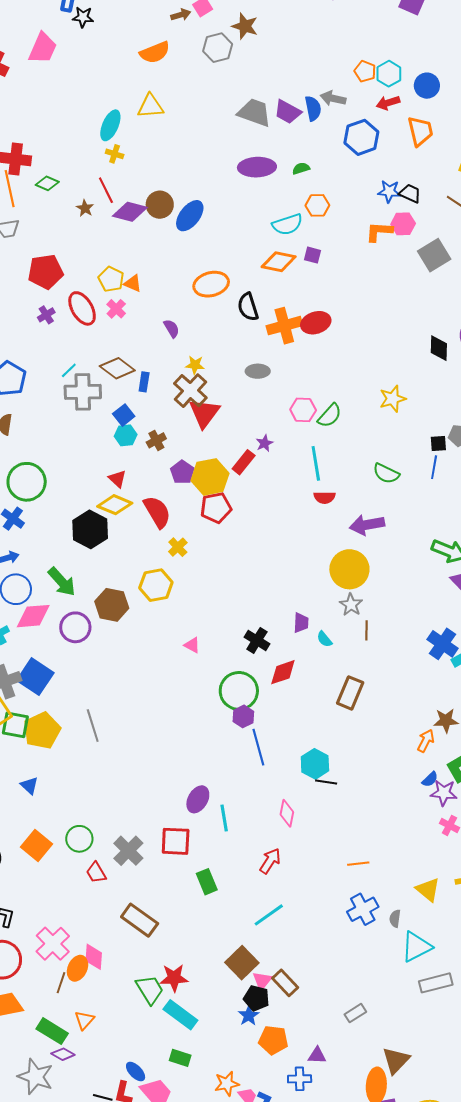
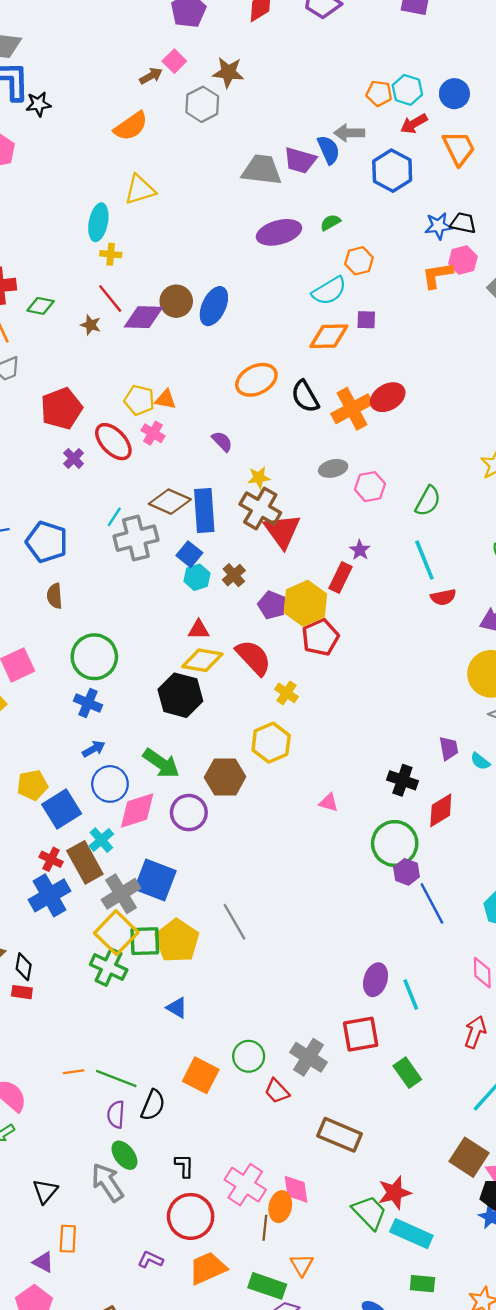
blue rectangle: (144, 382) -> (204, 511), size x1.8
pink hexagon: (303, 410) -> (370, 487), moved
red triangle: (117, 479) -> (199, 630), turned -30

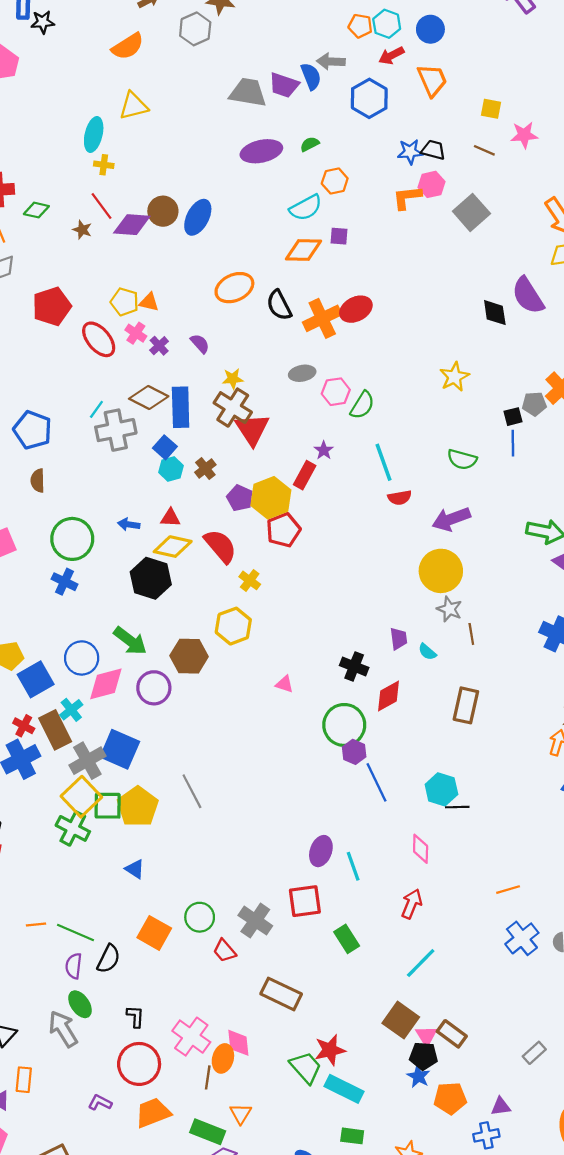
purple cross: (74, 458) -> (159, 346), moved
green semicircle: (428, 501) -> (362, 405), moved
blue arrow: (94, 749) -> (129, 524), moved, turned -145

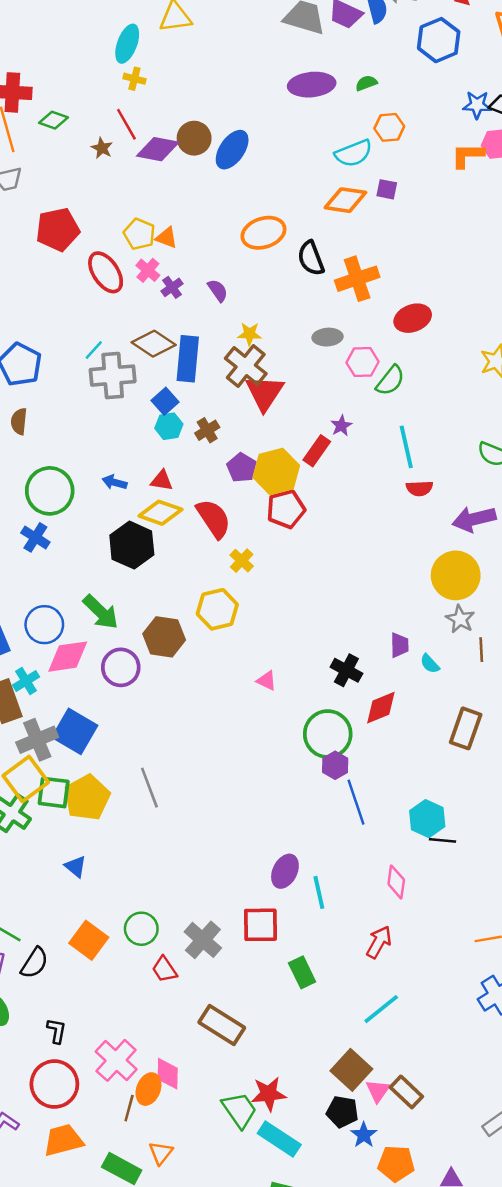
red ellipse: (356, 309) -> (413, 318), moved
black pentagon: (424, 1056) -> (342, 1112), moved

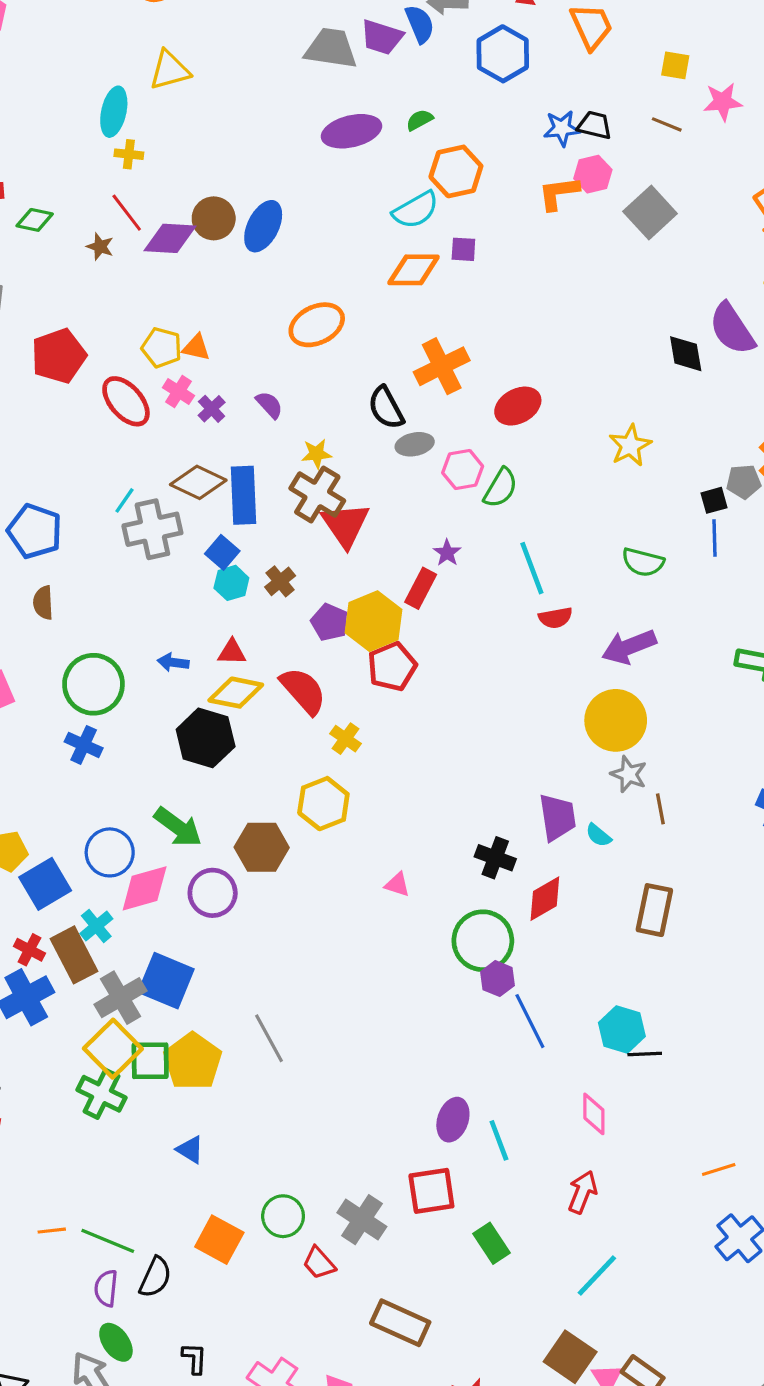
orange hexagon: (389, 127) -> (456, 171), size x1.4
black semicircle: (311, 258) -> (386, 408), moved
purple trapezoid: (400, 645) -> (557, 817), size x1.5

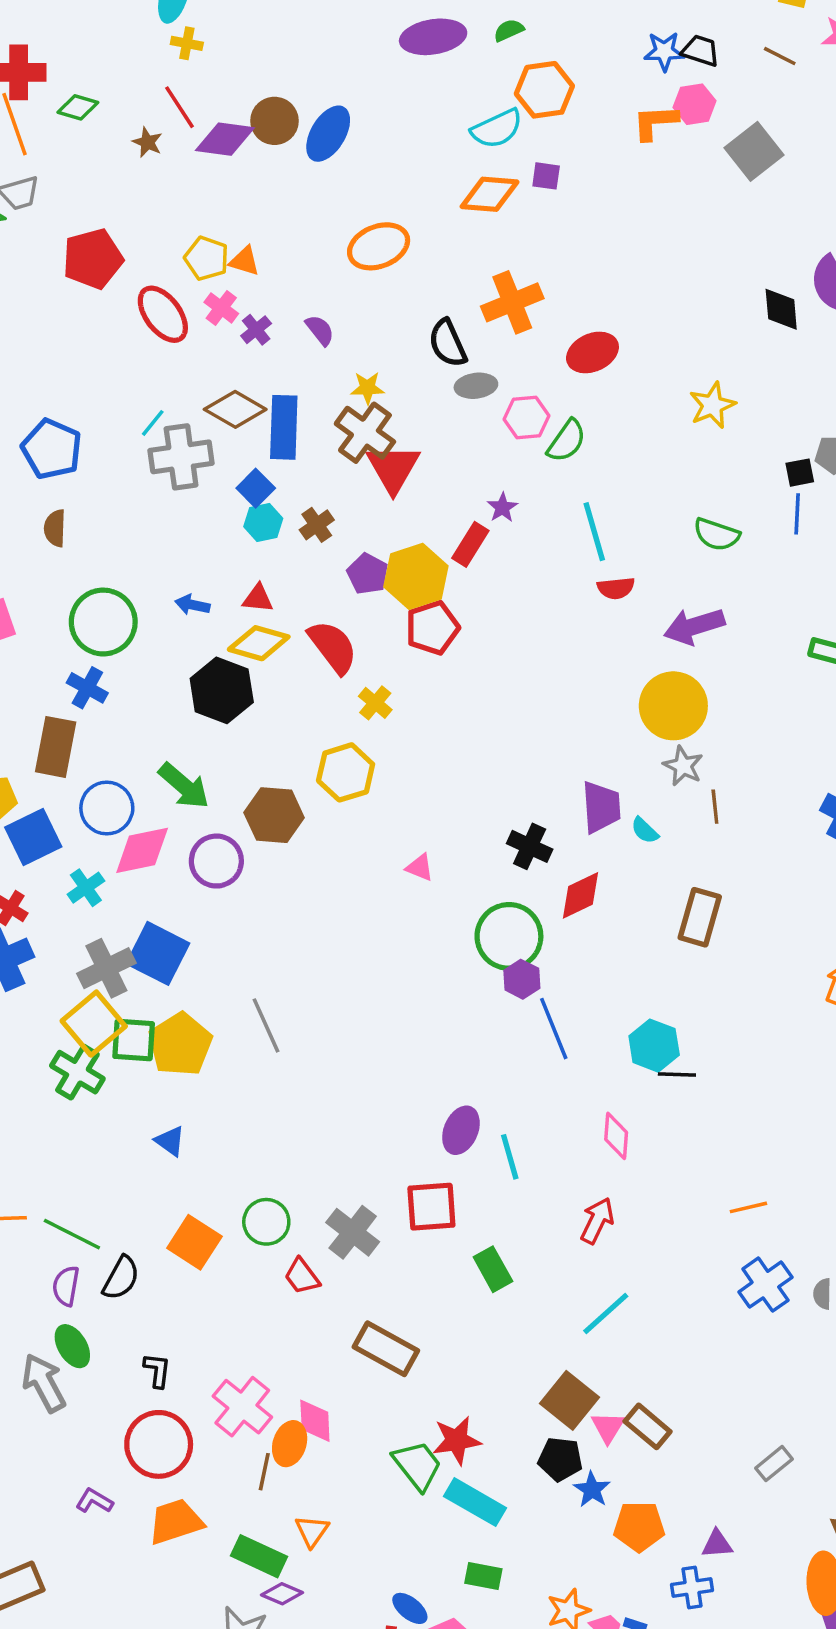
brown rectangle: (74, 955) -> (56, 747), moved, turned 34

